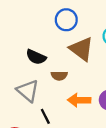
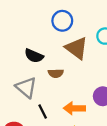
orange arrow: (79, 100) -> (74, 108), moved

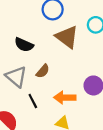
brown semicircle: (56, 73) -> (43, 71), moved, turned -48

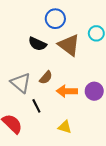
black semicircle: (24, 45) -> (37, 44), moved
orange arrow: (65, 98) -> (67, 91), moved

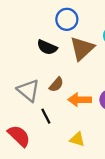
brown triangle: (69, 45) -> (82, 48), turned 40

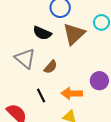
gray triangle: (28, 90) -> (25, 58), moved
orange arrow: (80, 100) -> (72, 93), moved

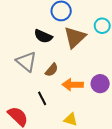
orange arrow: (72, 93) -> (73, 85), moved

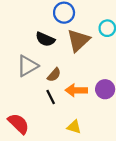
gray triangle: (26, 62) -> (27, 66), turned 50
black line: (42, 98) -> (51, 97), moved

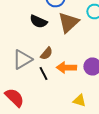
gray triangle: (27, 66) -> (22, 60), moved
yellow triangle: (74, 127) -> (79, 100), moved

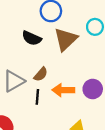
black line: (43, 74) -> (37, 97), turned 32

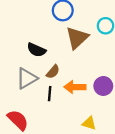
black semicircle: (32, 38) -> (36, 50), moved

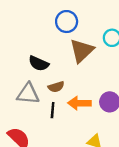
brown semicircle: (53, 72) -> (56, 87), turned 32
gray triangle: (27, 78) -> (28, 94), turned 35

